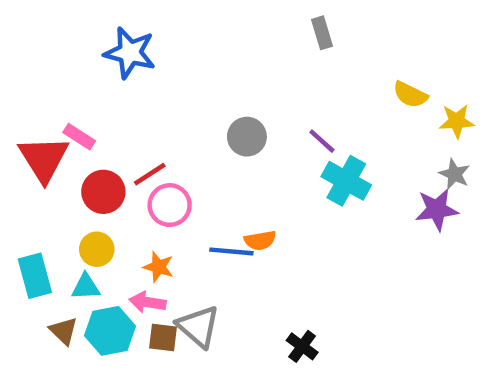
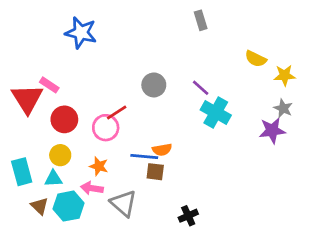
red line: (150, 174) -> (117, 112), moved
brown square: (163, 338) -> (155, 172), moved
black cross: (302, 346) -> (188, 216), turned 30

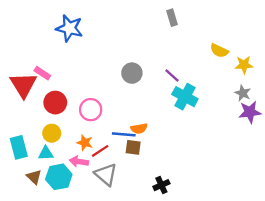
red line: (117, 112) -> (100, 151), moved
purple star: (272, 130) -> (250, 112), moved

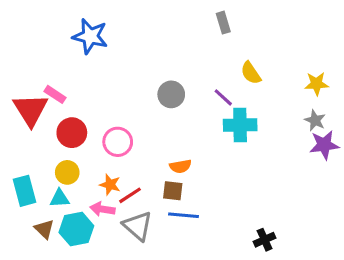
yellow semicircle: (219, 51) -> (251, 73), moved, turned 30
cyan cross: (185, 97) -> (240, 125), turned -30
blue line: (124, 134) -> (183, 215), moved
black cross: (161, 185) -> (265, 240), moved

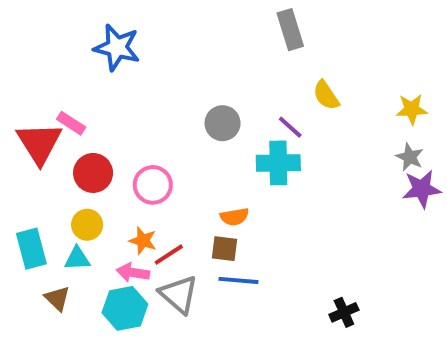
gray rectangle: (223, 23) -> (290, 30), size x1.4
cyan cross: (240, 125) -> (278, 163), moved
cyan hexagon: (76, 229) -> (125, 308), moved

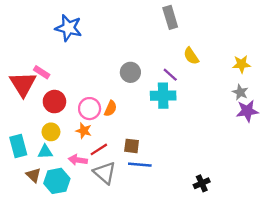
orange semicircle: (234, 217) -> (111, 109), moved, turned -56
orange star: (143, 241) -> (84, 131), moved
cyan hexagon: (125, 308) -> (57, 181), moved

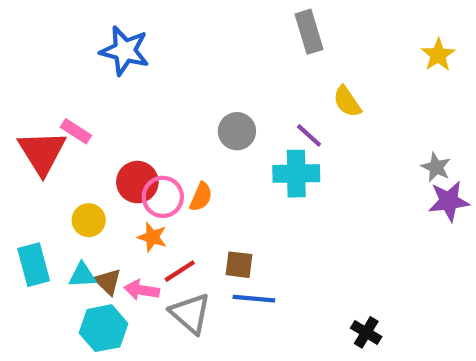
yellow star: (241, 64) -> (438, 55), moved, turned -30
red circle: (54, 102) -> (137, 182), moved
yellow circle: (51, 132) -> (89, 220), moved
brown triangle: (33, 175) -> (108, 282), moved
black cross: (202, 183) -> (366, 332), turned -35

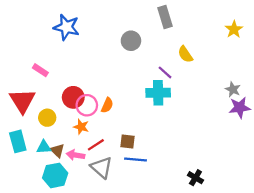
gray circle: (237, 131) -> (131, 41), moved
red triangle: (42, 152) -> (22, 101), moved

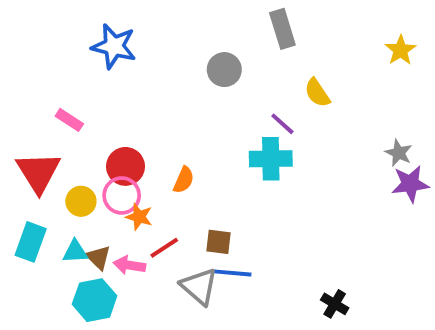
pink circle: (87, 105) -> (122, 195), moved
cyan rectangle: (18, 141) -> (31, 242), turned 35
gray triangle: (102, 167) -> (199, 287), moved

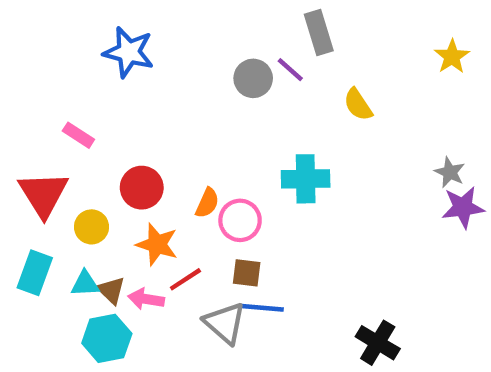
purple line: (282, 124) -> (290, 70), moved
pink circle: (122, 195) -> (240, 220), moved
orange star: (139, 217) -> (157, 244), size x1.4
black cross: (335, 304) -> (378, 343), size x1.4

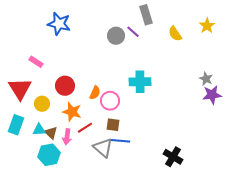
yellow semicircle: (358, 105) -> (175, 34), moved
pink arrow: (146, 299) -> (67, 137), turned -91

